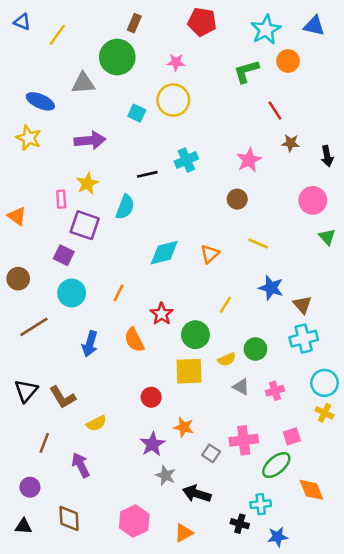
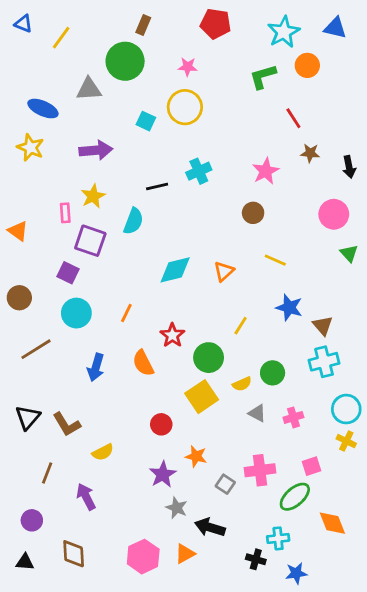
yellow square: (189, 371) -> (202, 397), turned -32
orange triangle: (184, 533) -> (185, 554), moved

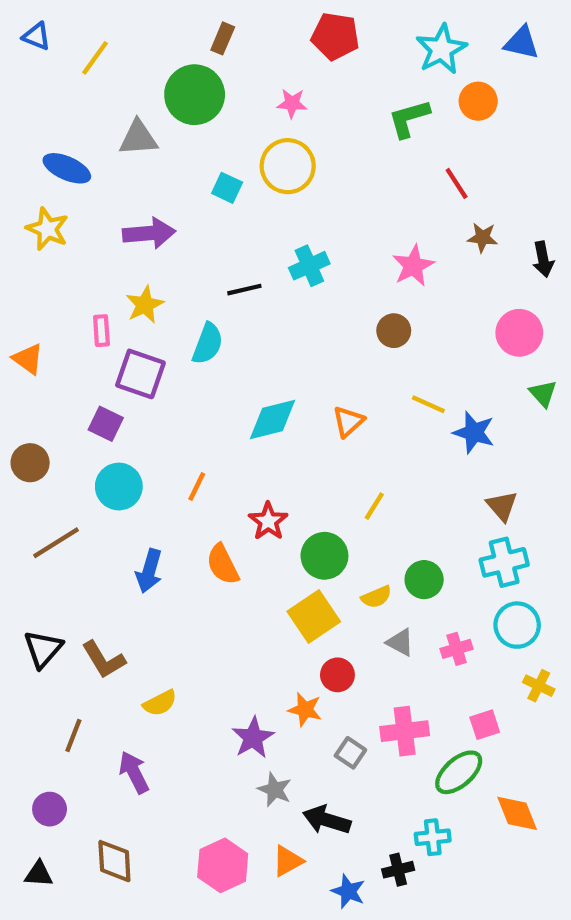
blue star: (289, 307) -> (474, 432), moved
cyan circle: (346, 409) -> (517, 625), moved
red circle: (161, 424) -> (337, 675), moved
black cross: (256, 559) -> (398, 870), turned -30
blue star: (296, 573) -> (348, 891), moved, turned 30

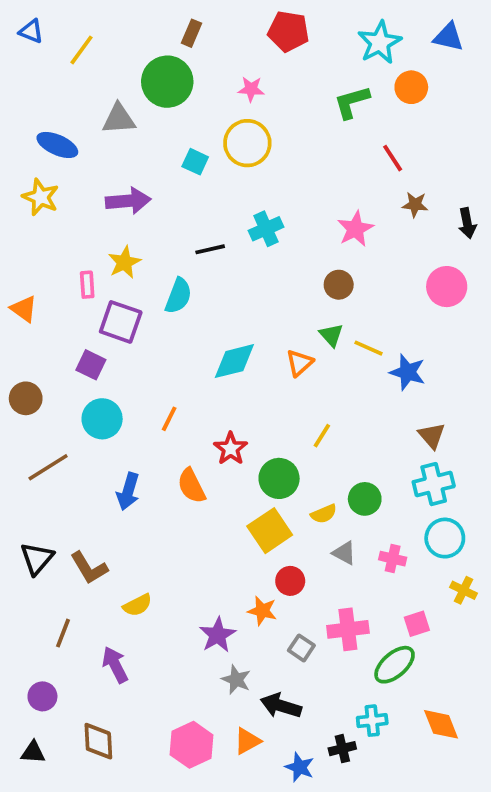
green triangle: (543, 393) -> (331, 335), moved
pink cross: (457, 649) -> (393, 559), turned 30
orange diamond: (517, 813) -> (441, 724), moved

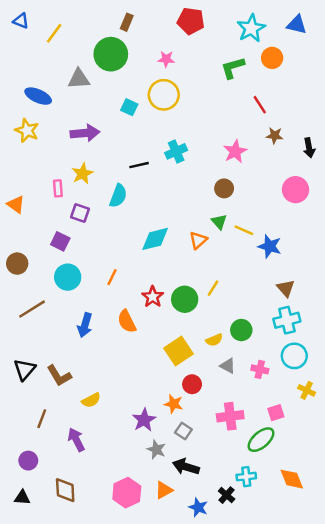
purple square: (121, 322) -> (80, 213), size x0.7
green circle: (279, 478) -> (185, 299), moved
gray square: (301, 648) -> (183, 431), moved
black cross: (342, 749) -> (227, 495), turned -35

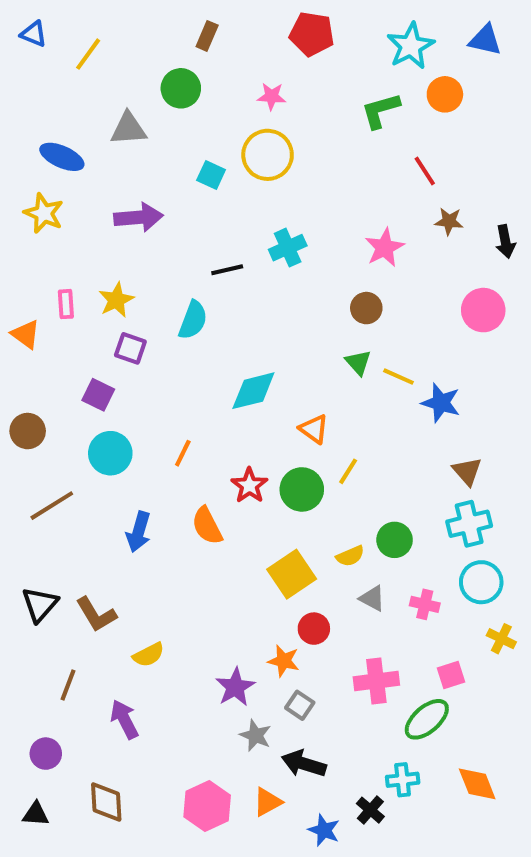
green circle: (111, 54) -> (181, 88), size x0.7
yellow star: (82, 174) -> (116, 300), moved
pink rectangle: (58, 188) -> (66, 304), moved
orange triangle: (198, 240) -> (314, 429), moved, turned -42

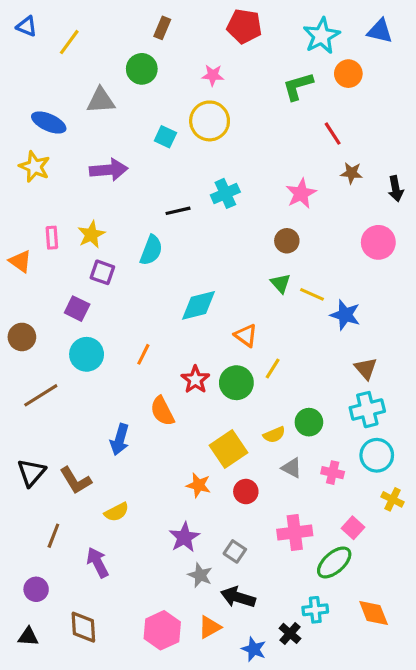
blue arrow: (138, 532) -> (120, 439), moved
orange star: (284, 661) -> (199, 485), moved
pink square: (451, 675) -> (353, 528), turned -30

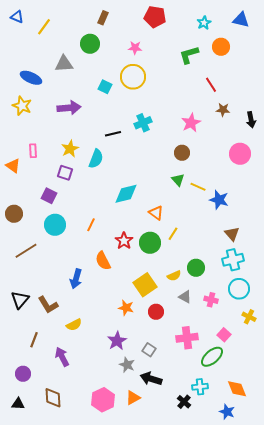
cyan star: (322, 36) -> (204, 23), size x0.6
yellow star: (91, 234) -> (70, 149), moved
blue star: (254, 649) -> (227, 412), moved

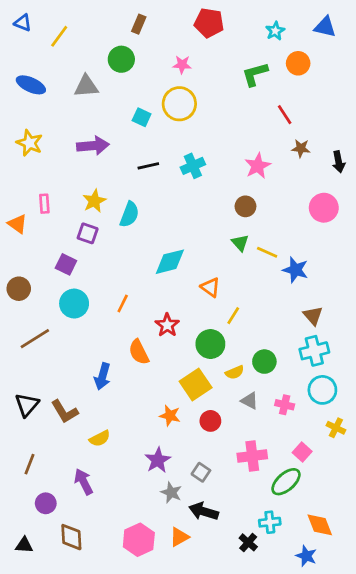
blue ellipse: (31, 78) -> (31, 85), moved
black line: (113, 134) -> (148, 166), moved
green circle: (150, 243) -> (210, 344), moved
brown line: (34, 340) -> (30, 464), moved
purple circle: (23, 374) -> (46, 503), moved

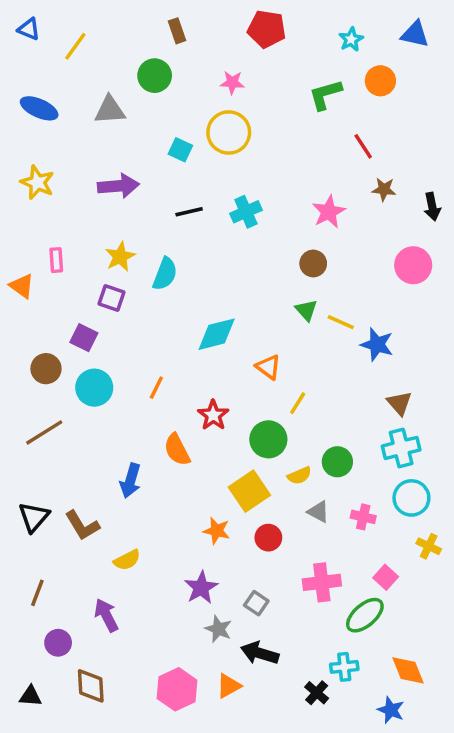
brown rectangle: (139, 24) -> (177, 31), turned -42
brown circle: (19, 289) -> (46, 369), moved

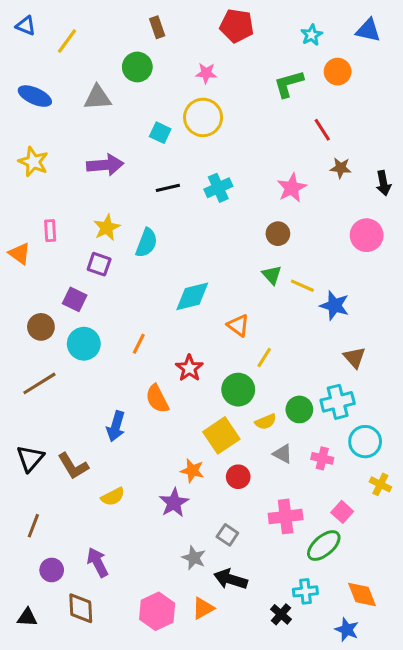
cyan cross: (401, 448) -> (338, 402), moved
purple star: (201, 588) -> (174, 503), moved
purple arrow: (106, 615) -> (98, 562), moved

